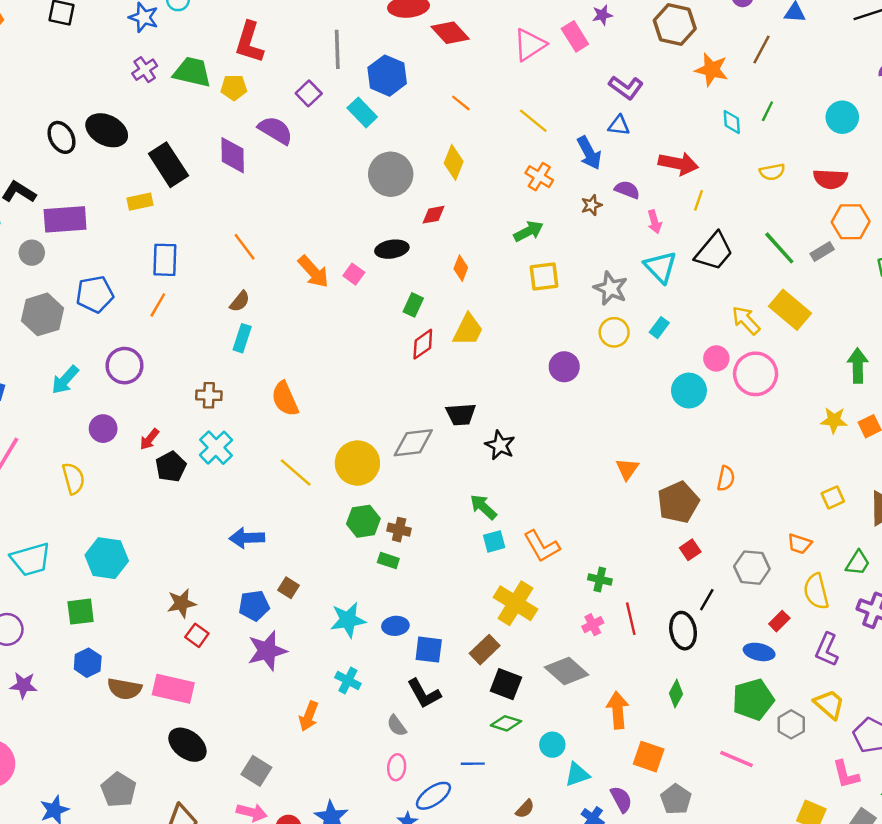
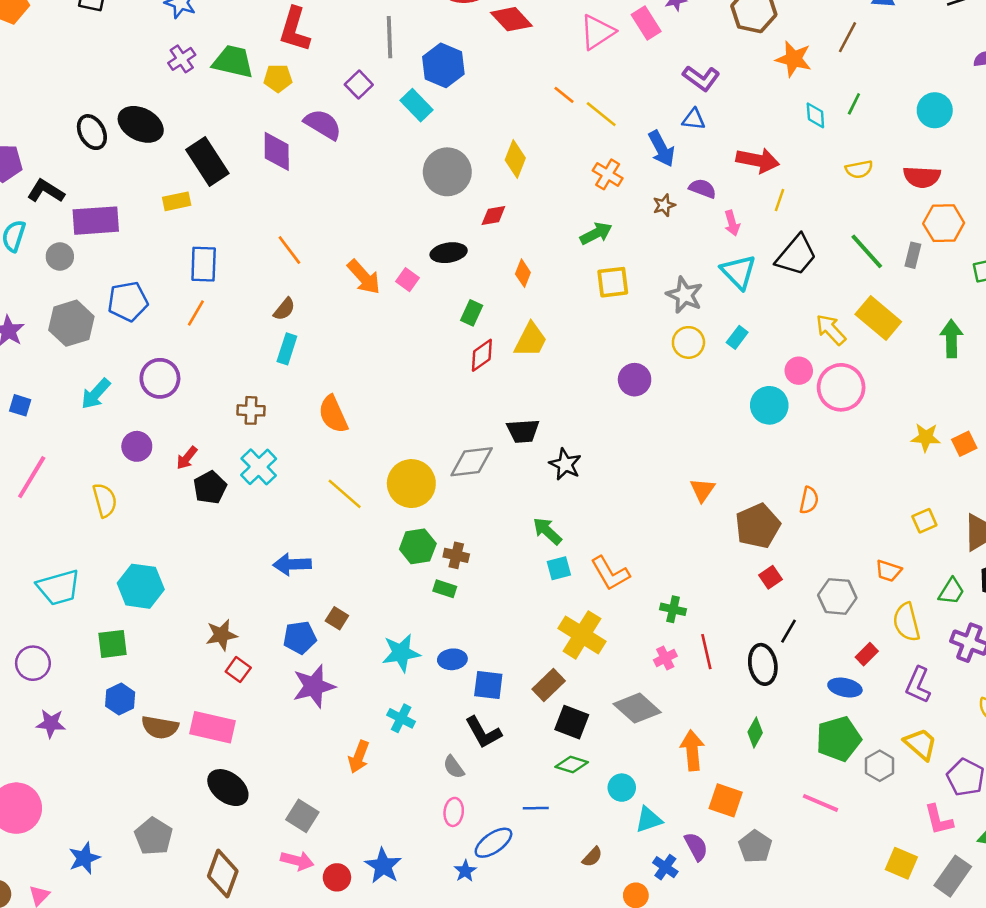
orange line: (461, 103) -> (564, 95), moved
gray rectangle: (822, 251) -> (913, 255), turned -45
green arrow: (858, 366) -> (951, 339), moved

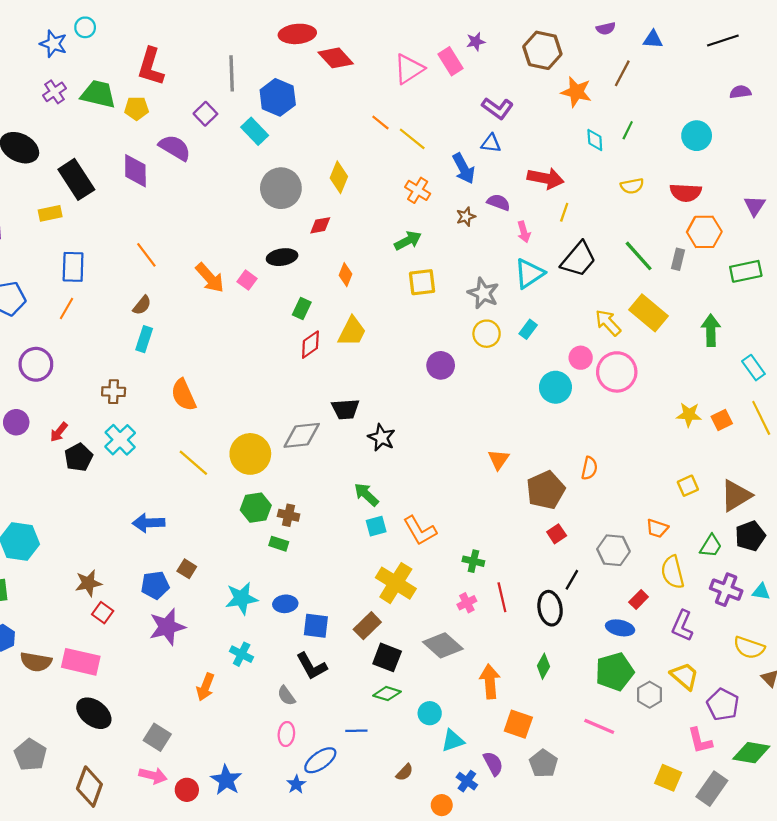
cyan triangle: (738, 272) -> (529, 273), turned 40

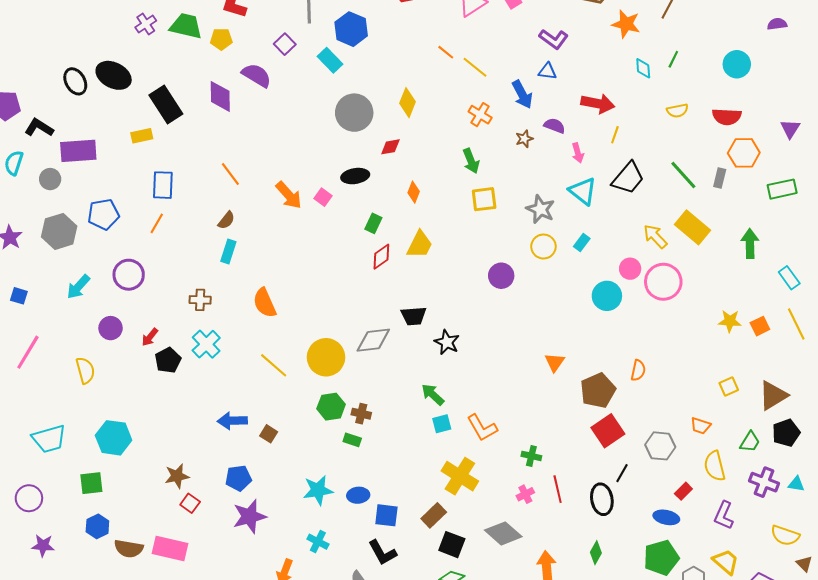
green arrow: (408, 241) -> (471, 161), turned 95
cyan triangle: (529, 273) -> (583, 191), turned -48
red square: (557, 534) -> (608, 431), size x1.8
brown square: (187, 569) -> (269, 434), moved

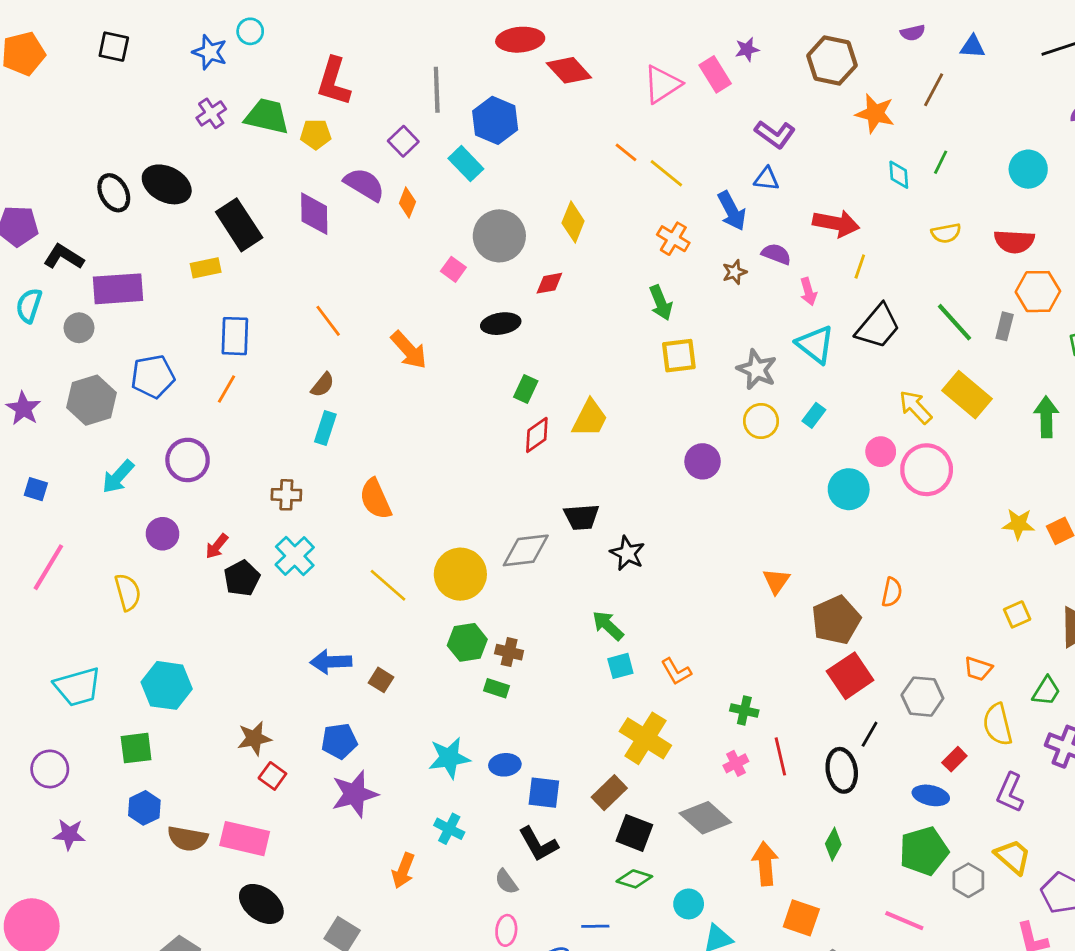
orange diamond: (414, 192) -> (407, 202), moved
pink square: (323, 197) -> (453, 269), moved
orange L-shape: (482, 428) -> (676, 672), size x0.7

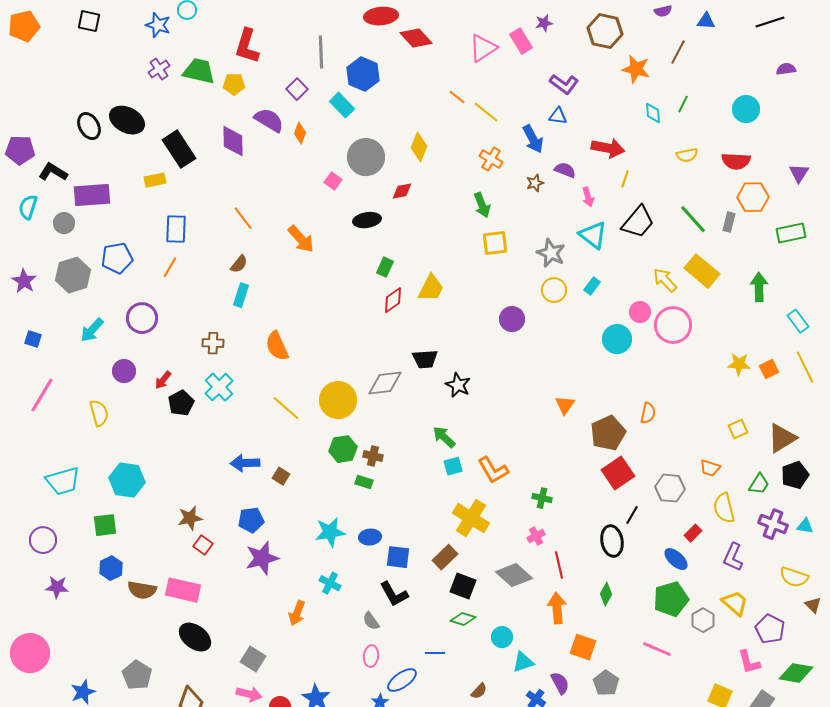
orange L-shape: (676, 672) -> (493, 470), size x1.4
red line: (780, 756) -> (559, 565), moved
blue ellipse: (931, 795) -> (676, 559), turned 30

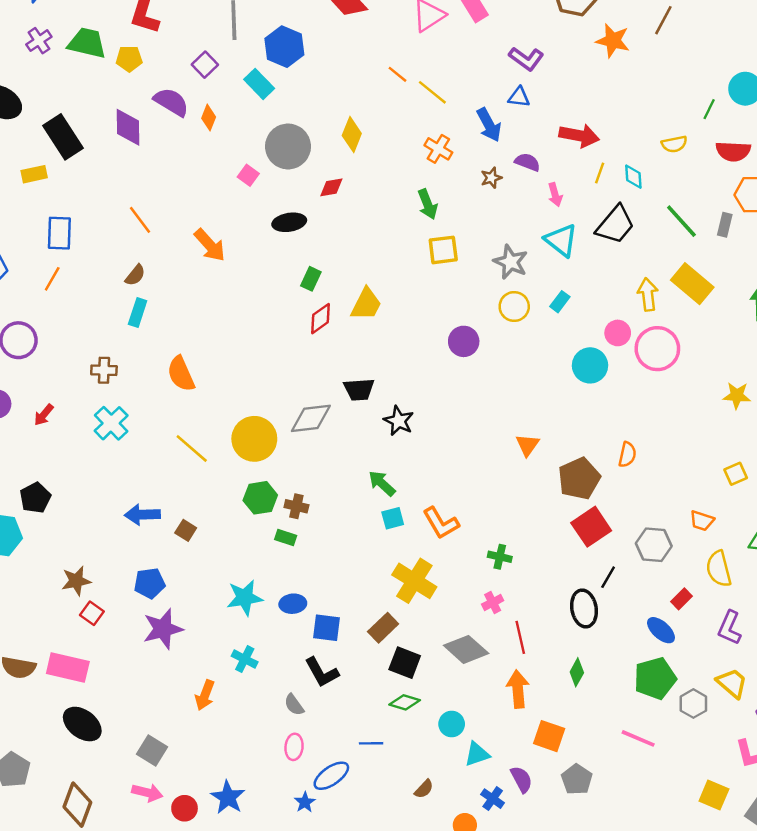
green line: (683, 104) -> (709, 109), moved
cyan diamond: (653, 113) -> (633, 177), moved
yellow arrow: (665, 280) -> (648, 294), turned 36
black pentagon: (181, 403) -> (35, 498), moved

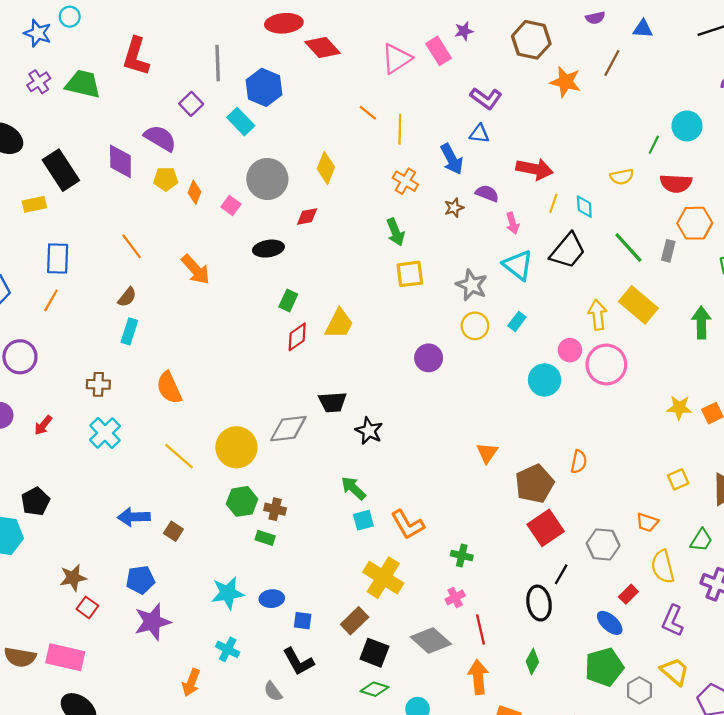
yellow pentagon: (129, 59) -> (166, 179), moved
yellow line: (432, 92) -> (400, 129), turned 52
orange diamond: (209, 118) -> (194, 192), moved
blue square: (326, 628) -> (303, 621), size x0.7

